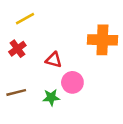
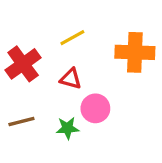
yellow line: (25, 19) -> (72, 38), moved
red cross: (17, 49) -> (23, 64), size x1.5

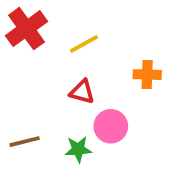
orange cross: (135, 52) -> (147, 75), moved, size x0.6
red cross: (23, 64) -> (27, 29), moved

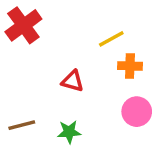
yellow line: (84, 44) -> (111, 39), moved
pink circle: (111, 126) -> (137, 112), moved

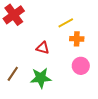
brown line: (22, 125) -> (13, 74), turned -42
green star: (69, 132) -> (41, 78), size x1.5

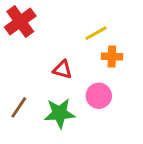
pink circle: (81, 66) -> (99, 96), moved

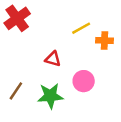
orange cross: (112, 56) -> (104, 40), moved

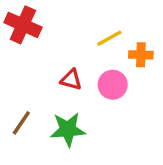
red cross: (17, 18) -> (23, 25), turned -30
pink circle: (84, 81) -> (113, 85), moved

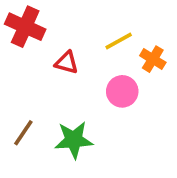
orange cross: (141, 55) -> (153, 59), turned 30
red triangle: (71, 80) -> (66, 63), moved

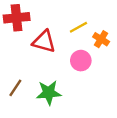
red cross: (25, 27) -> (17, 18), turned -30
red triangle: (66, 63) -> (44, 42), size x1.5

